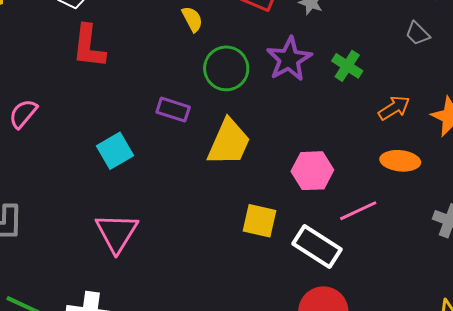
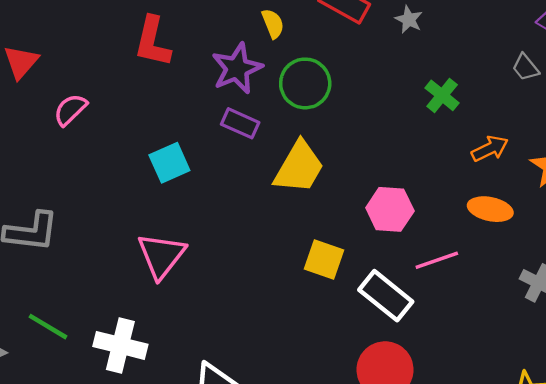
purple star: (289, 59) -> (237, 68), moved

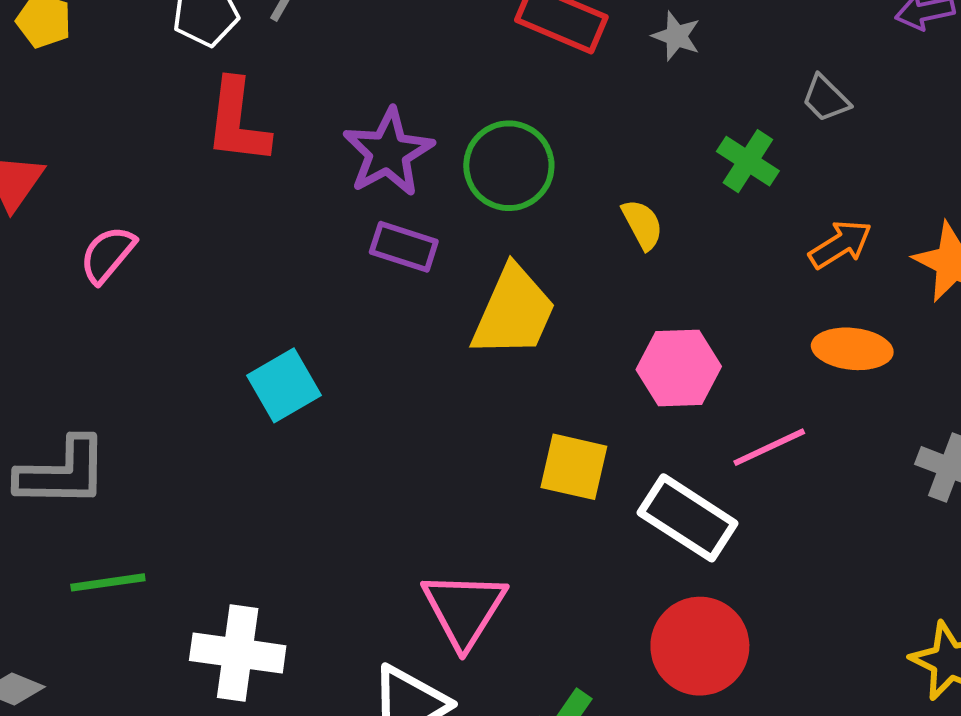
yellow semicircle: (273, 24) -> (642, 224), moved
gray trapezoid: (525, 67) -> (826, 98), moved
cyan square: (169, 163) -> (284, 385), moved
pink triangle: (161, 256) -> (464, 609), moved
green line: (48, 327) -> (108, 582), moved, turned -33

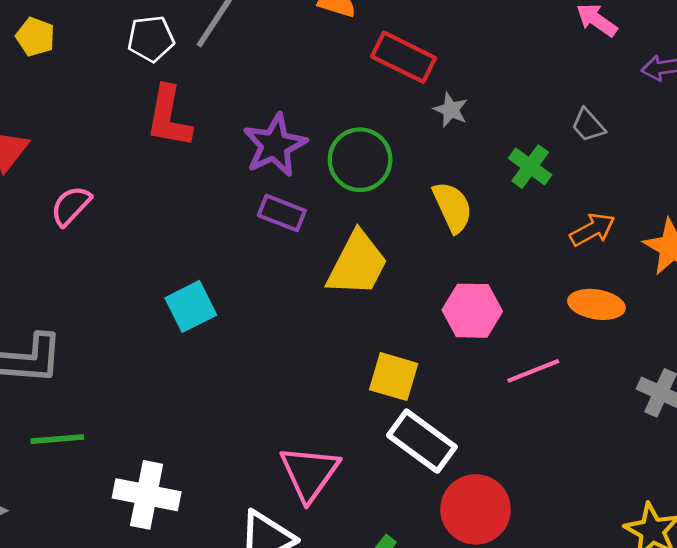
gray star: (676, 36) -> (451, 110), moved
yellow semicircle: (642, 224) -> (452, 207), size x1.4
white rectangle: (688, 518) -> (422, 441), moved

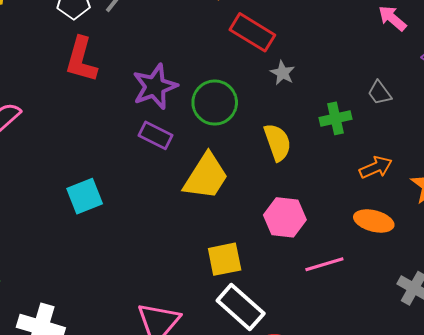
green cross: (530, 167) -> (335, 118), turned 36
yellow square: (394, 377) -> (225, 259), turned -33

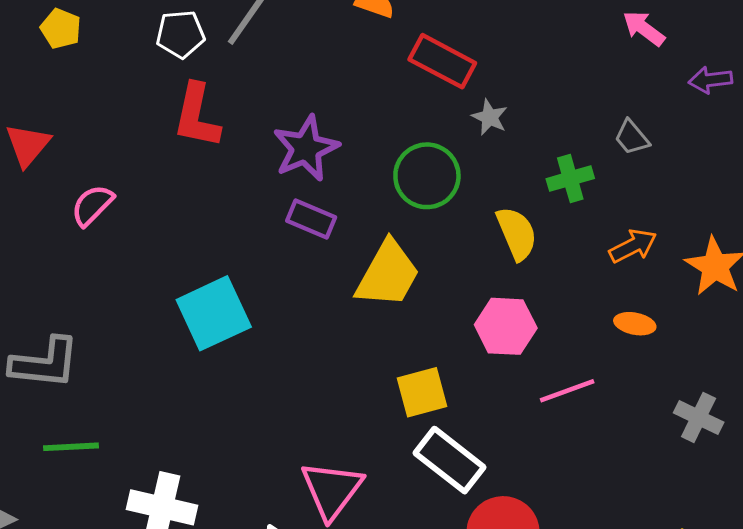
green circle: (215, 103) -> (427, 176), moved
yellow semicircle: (278, 142) -> (517, 233), moved
cyan square: (85, 196) -> (214, 313), size x1.4
orange ellipse: (374, 221) -> (635, 324), size x0.7

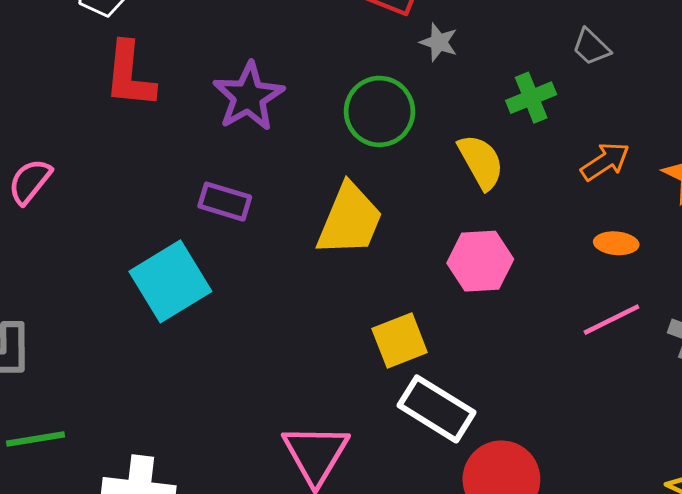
purple rectangle: (311, 219) -> (225, 202), moved
pink line: (567, 391) -> (611, 320), moved

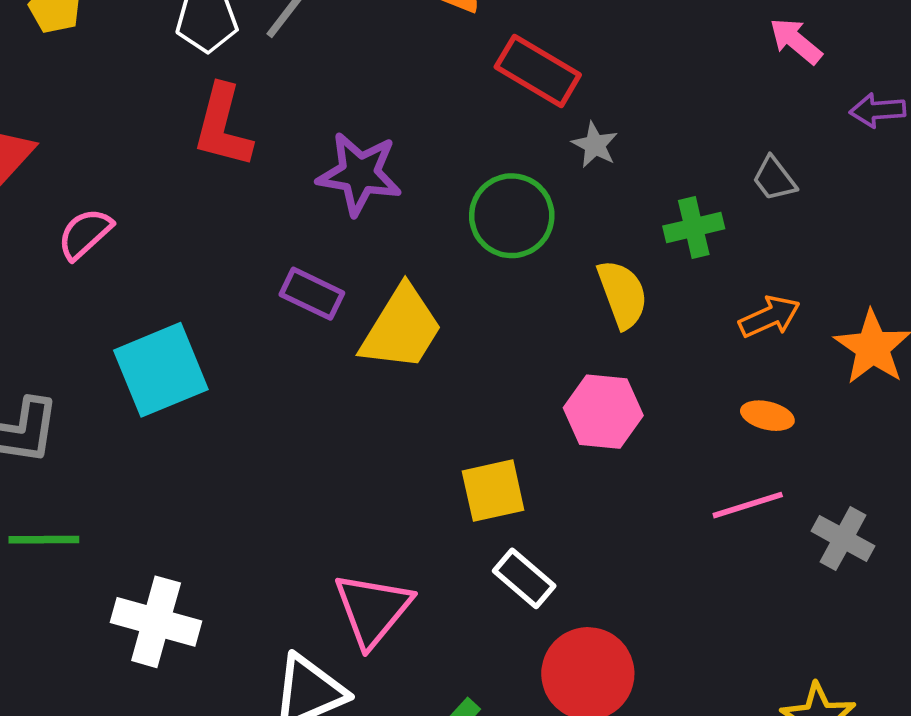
purple star: (248, 97) -> (359, 174), turned 30
yellow trapezoid: (350, 220) -> (401, 328), moved
cyan square: (170, 281) -> (161, 370), moved
white rectangle: (436, 409) -> (524, 578), size x0.7

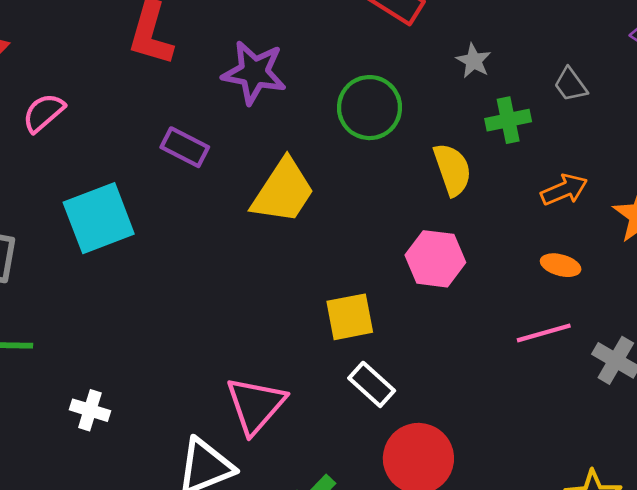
gray star: (595, 145) -> (474, 61), moved
purple rectangle: (312, 294) -> (185, 147), moved
white cross: (156, 622) -> (90, 410), size x0.6

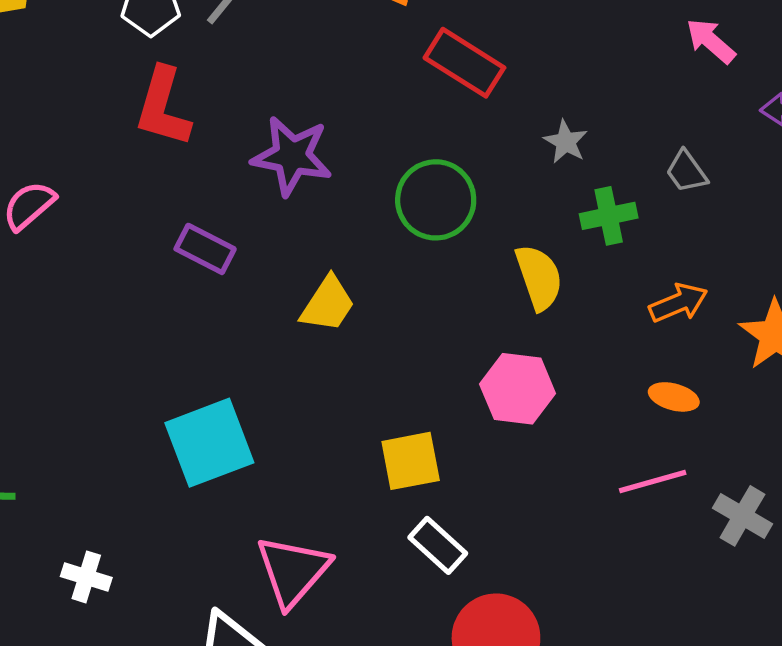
yellow trapezoid: (283, 191) -> (328, 304), size x0.7
cyan square: (99, 218) -> (209, 443), moved

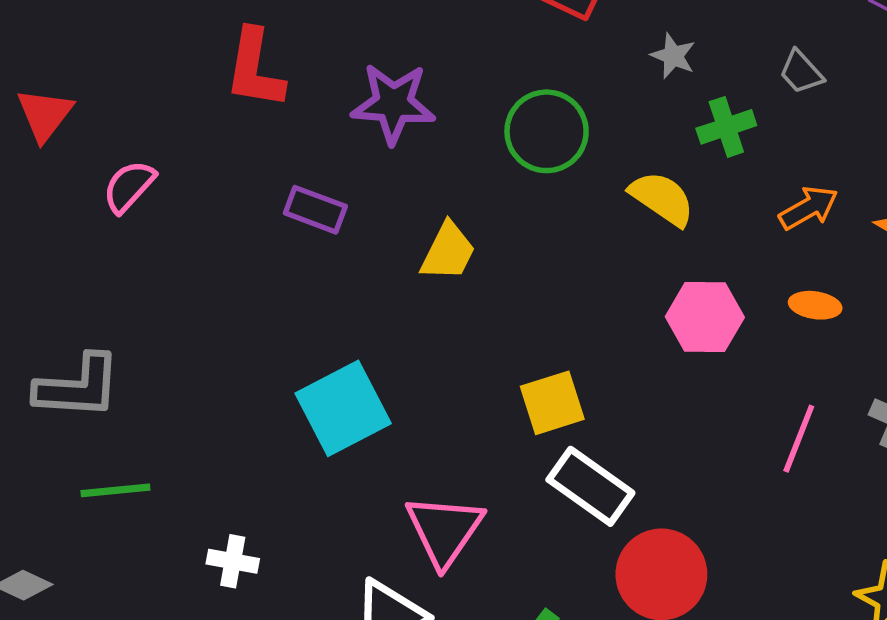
yellow semicircle: (539, 277) -> (662, 199), turned -30
pink hexagon: (518, 389) -> (705, 317), moved
pink line: (653, 482) -> (799, 439), moved, turned -46
white rectangle: (438, 545) -> (590, 486), size x1.4

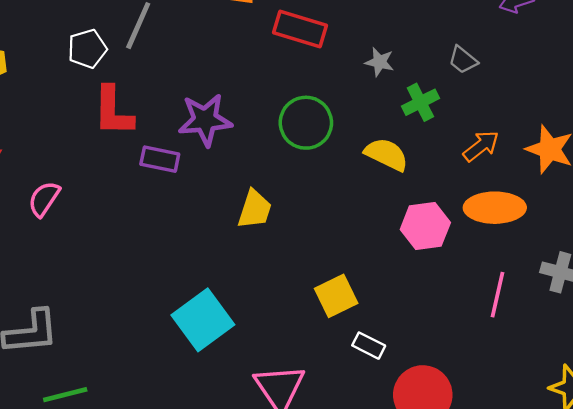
purple rectangle: (315, 210) -> (160, 159), moved
orange ellipse: (815, 305) -> (495, 208), size x1.8
white rectangle: (590, 486) -> (369, 346), size x0.6

